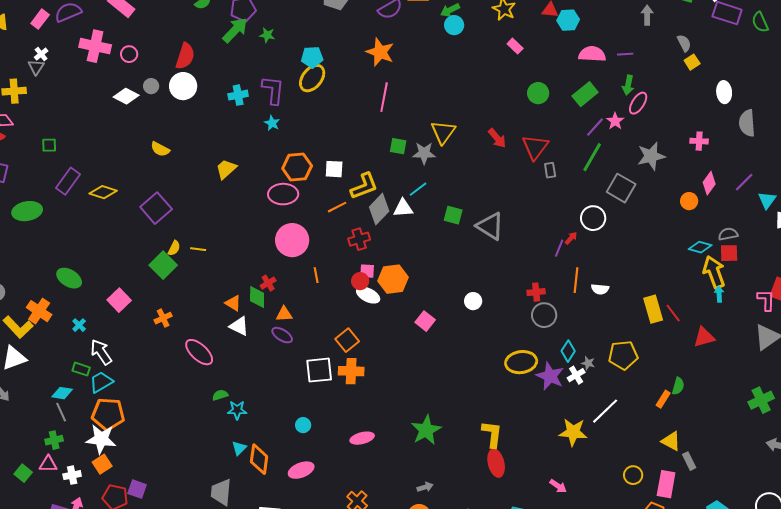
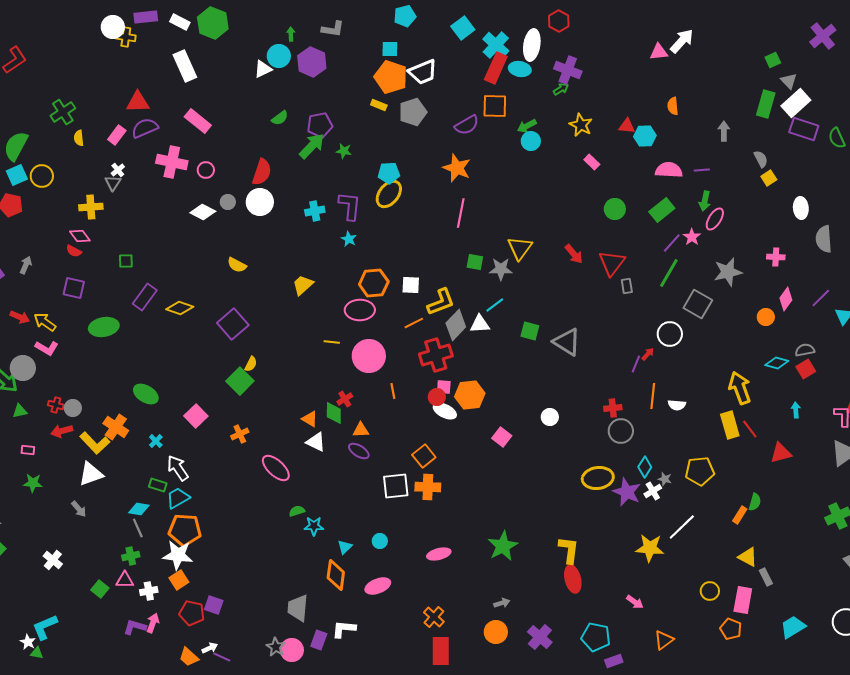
red cross: (359, 239) -> (436, 355), size x1.5
yellow line: (198, 249) -> (332, 342), moved
red square: (729, 253) -> (806, 369), turned -30
yellow arrow: (714, 272) -> (740, 388), moved
cyan triangle: (239, 448) -> (345, 547), moved

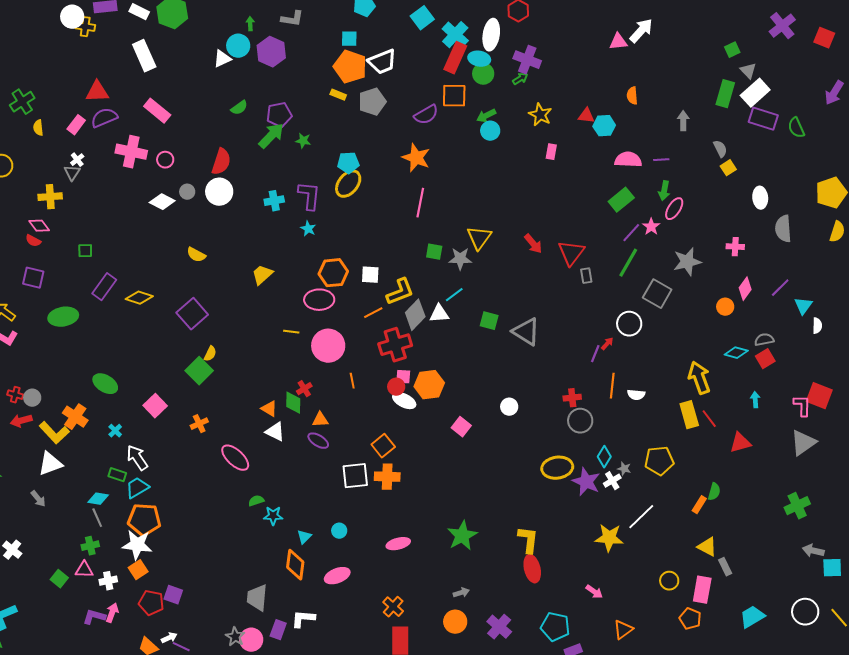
pink rectangle: (592, 162) -> (551, 152), turned 56
green circle: (615, 209) -> (483, 74), moved

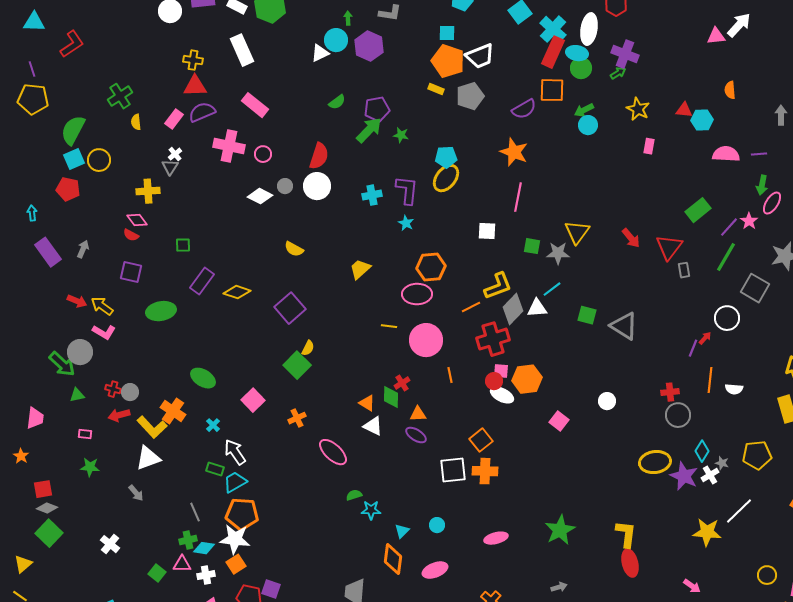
yellow cross: (85, 27) -> (193, 60), moved
green rectangle: (621, 200) -> (698, 210), moved
white square: (370, 275) -> (487, 231), moved
cyan diamond: (98, 499) -> (204, 548), moved

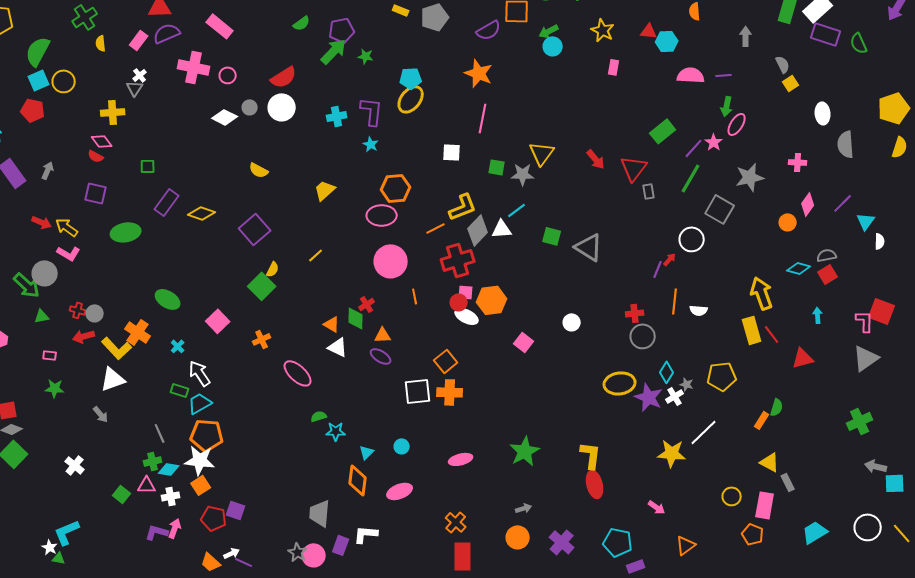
red semicircle: (319, 156) -> (284, 77), turned 40
yellow line: (389, 326) -> (316, 255), moved, turned -49

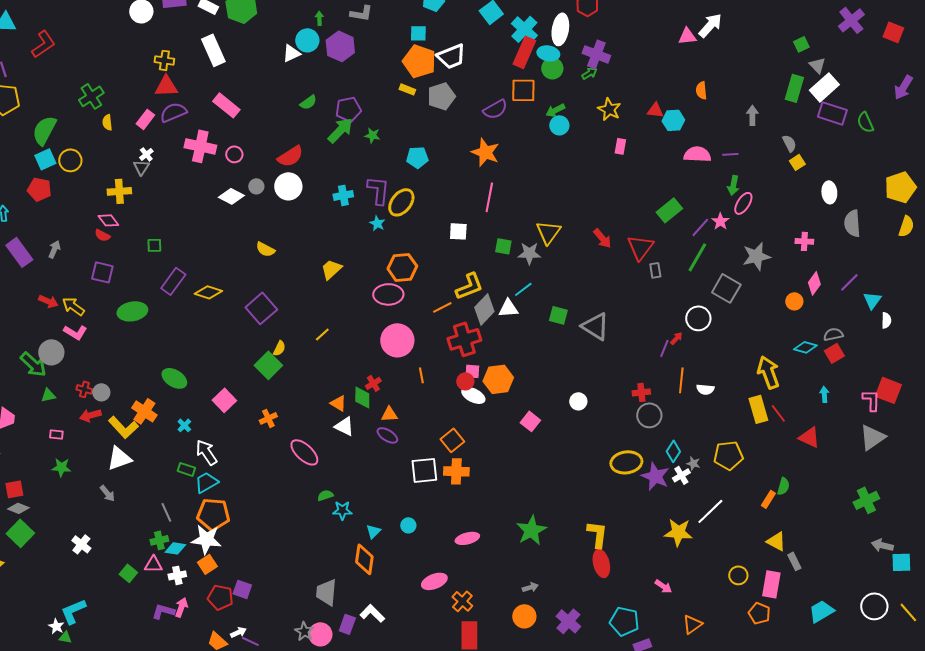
yellow ellipse: (411, 99) -> (401, 202), moved
red triangle: (803, 358) -> (809, 437), turned 40
pink ellipse: (400, 491) -> (434, 581), moved
white L-shape: (366, 534) -> (372, 613), turned 40

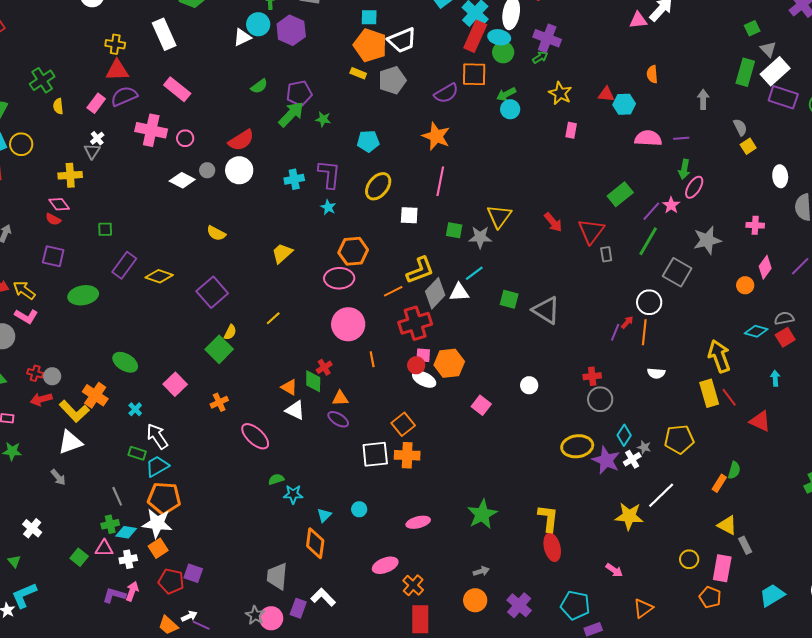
yellow ellipse: (401, 202) -> (378, 186), moved
orange line: (681, 380) -> (644, 332), moved
green triangle: (65, 637) -> (14, 561), moved, turned 40

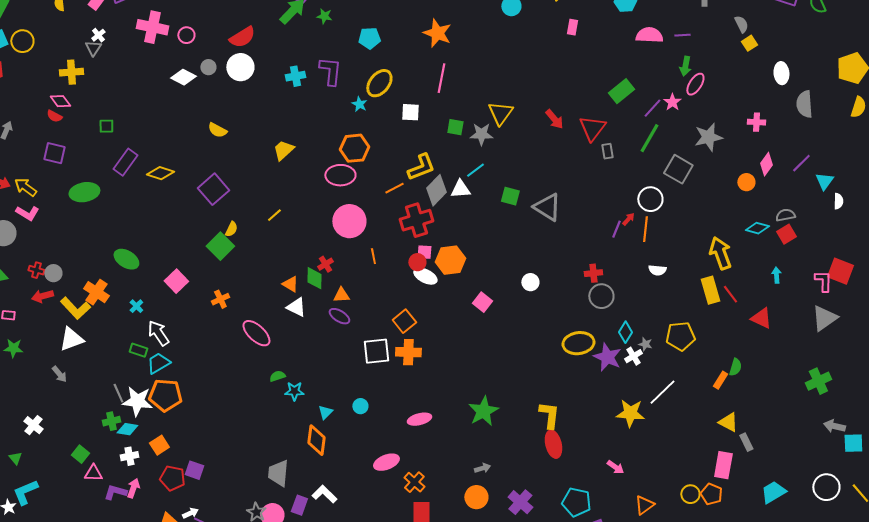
cyan star: (328, 207) -> (359, 104), moved
white star: (157, 523) -> (137, 401), moved
pink triangle: (104, 548) -> (93, 473), moved
yellow circle: (689, 559) -> (690, 494), moved

